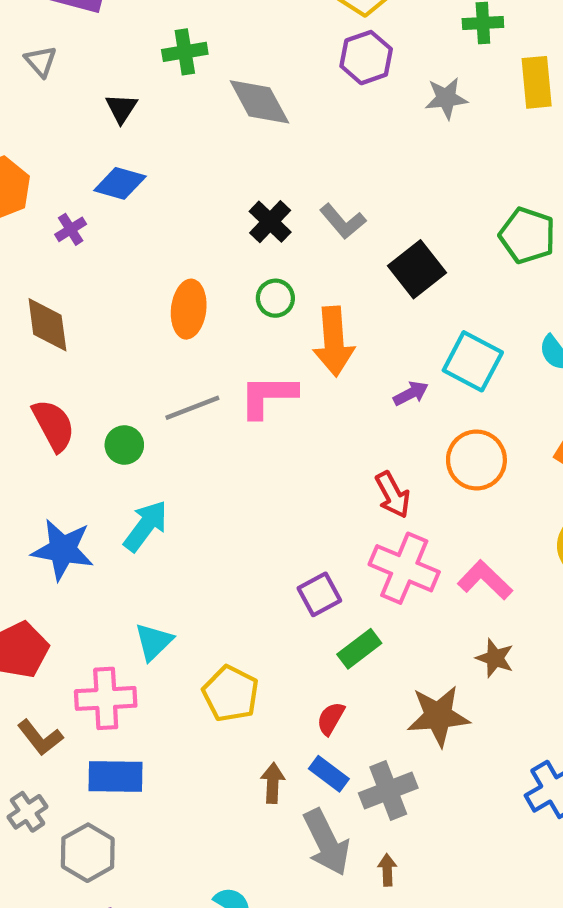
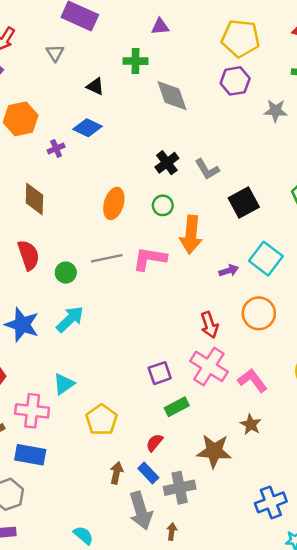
black triangle: (121, 108) -> (95, 86), turned -48

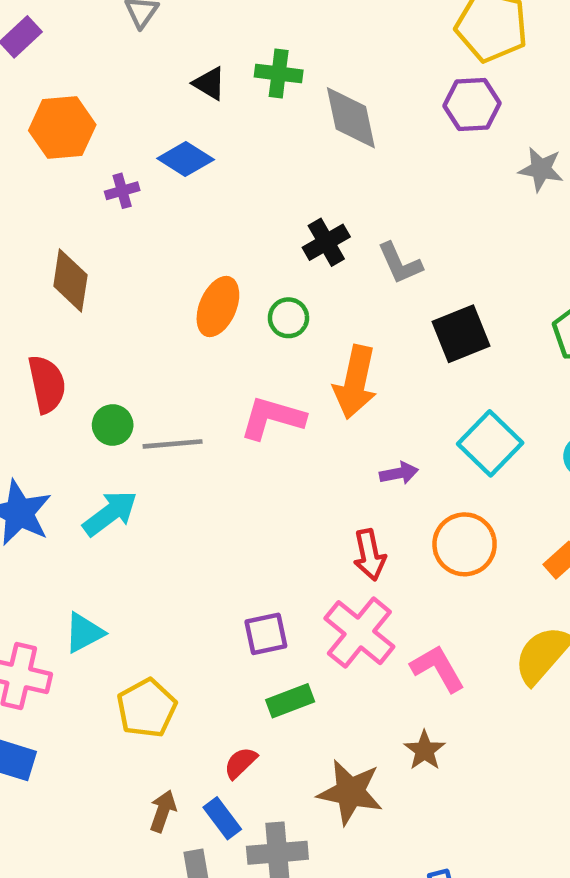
green cross: (136, 61) -> (279, 74), moved
green circle: (163, 205) -> (288, 318), moved
gray line: (107, 258) -> (173, 444), moved
purple arrow: (229, 271) -> (399, 473), moved

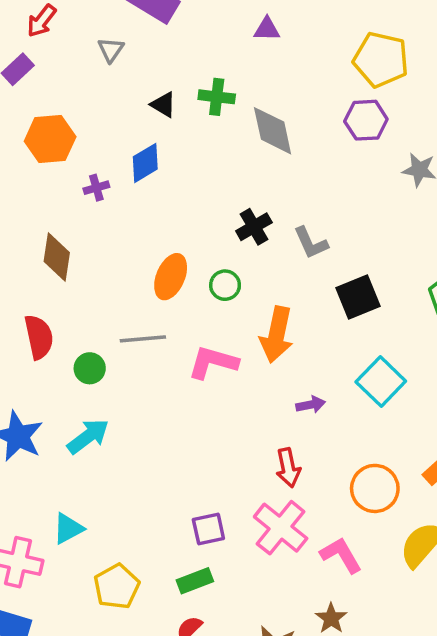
blue diamond: (186, 159) -> (145, 163), turned -63
gray line: (173, 444) -> (143, 339), moved
orange circle: (465, 544) -> (375, 488), moved
green rectangle: (290, 701) -> (195, 581), moved

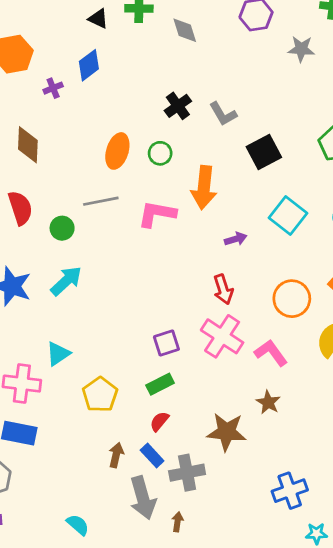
gray diamond: (273, 131) -> (185, 30), size x0.7

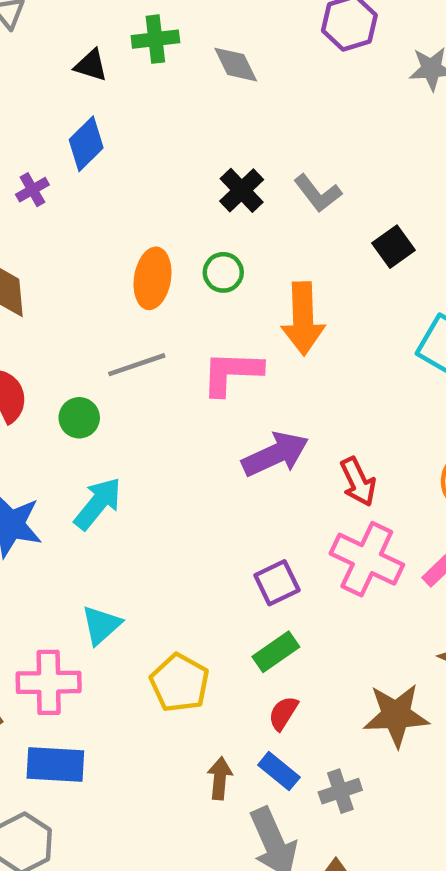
black square: (264, 152) -> (393, 247), size x0.7
purple arrow: (236, 239) -> (275, 454), moved, size x1.8
gray cross: (187, 473) -> (340, 791), size x0.7

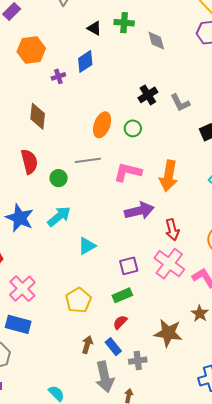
orange arrow: (303, 319) -> (169, 176), moved
cyan triangle: (101, 625) -> (87, 246), moved
pink cross: (49, 682) -> (22, 289), turned 36

